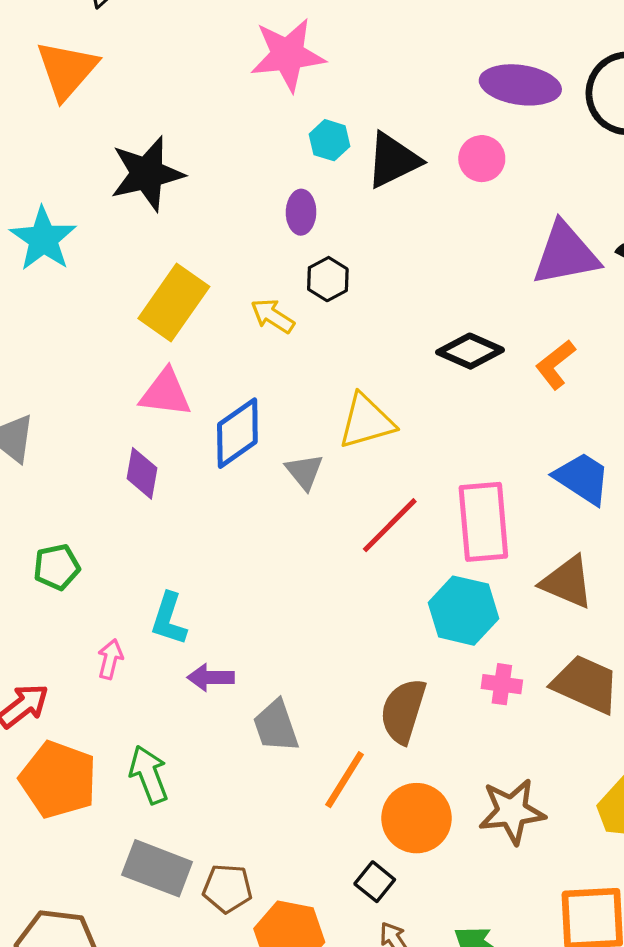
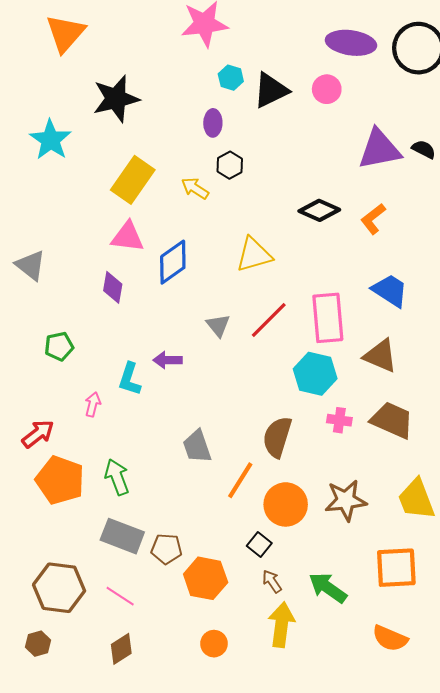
gray triangle: (304, 472) -> (218, 325), moved
purple arrow: (211, 677) -> (168, 360), moved

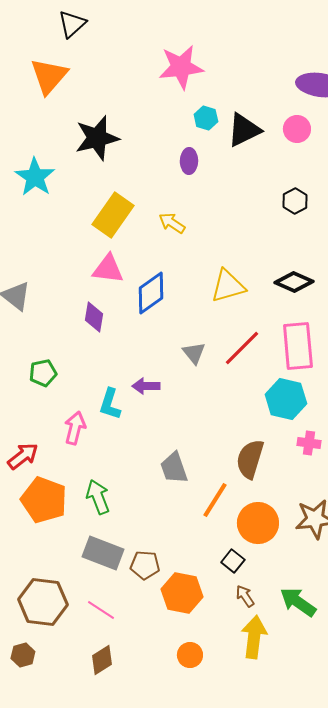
black hexagon: (230, 165) -> (295, 201), moved
black diamond: (319, 210) -> (294, 282), moved
pink arrow: (93, 404) -> (75, 428), size x1.4

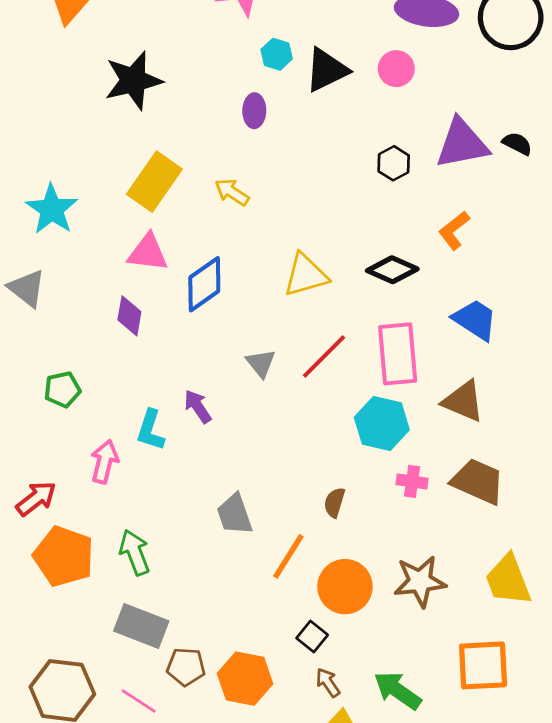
cyan star: (35, 177) -> (52, 209), moved
purple arrow: (146, 386) -> (198, 406), turned 56
brown semicircle: (250, 459) -> (334, 502), size x0.6
brown pentagon: (145, 565) -> (186, 667), moved

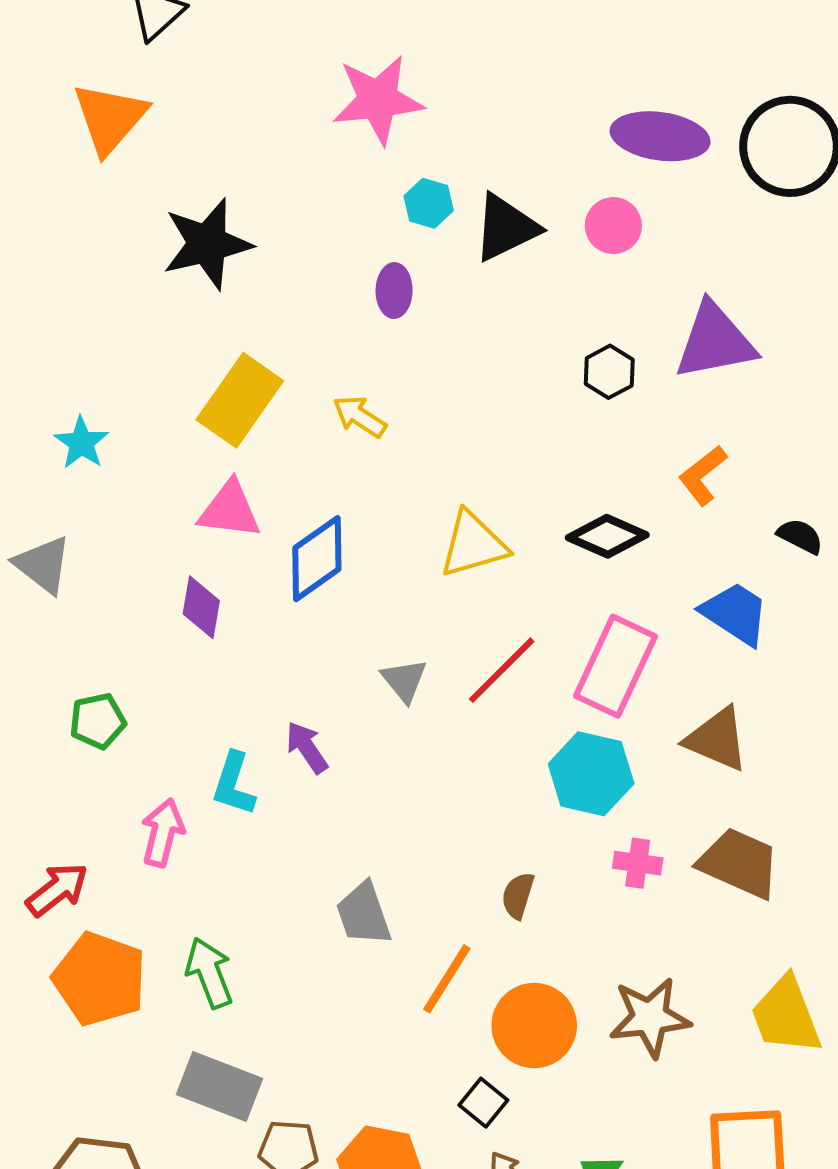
black semicircle: (517, 144) -> (800, 536), moved
cyan star: (52, 209) -> (81, 443), size x0.7
pink rectangle: (398, 354) -> (615, 666), turned 30

